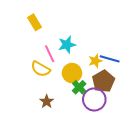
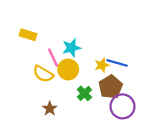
yellow rectangle: (34, 22) -> (28, 35), moved, turned -42
yellow circle: (72, 73) -> (68, 69), moved
purple circle: (94, 99) -> (122, 106), moved

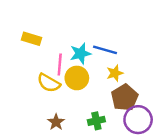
pink line: (53, 58) -> (60, 65), turned 30
blue line: (117, 63) -> (105, 50), moved
green cross: (84, 93) -> (96, 121), moved, turned 32

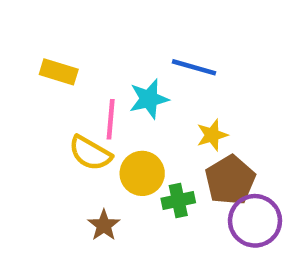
blue line: (105, 50) -> (194, 67), moved
yellow circle: (77, 78) -> (142, 173), moved
green cross: (96, 121) -> (178, 200), moved

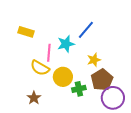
blue line: (194, 67) -> (86, 30), turned -66
brown star: (104, 225) -> (34, 98), moved

